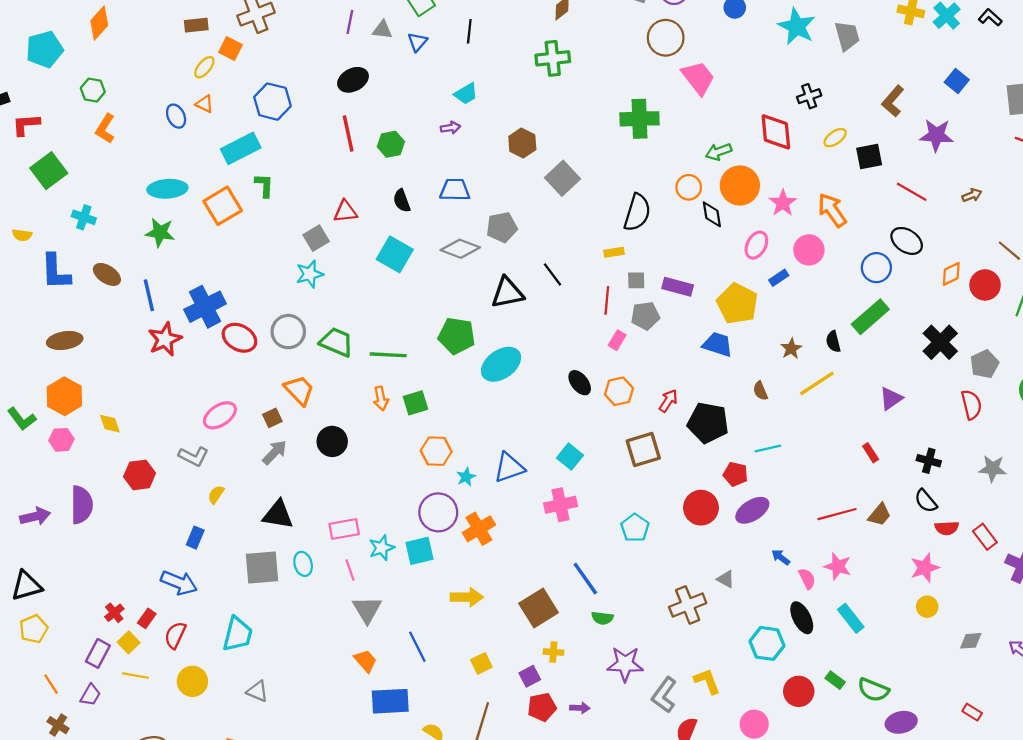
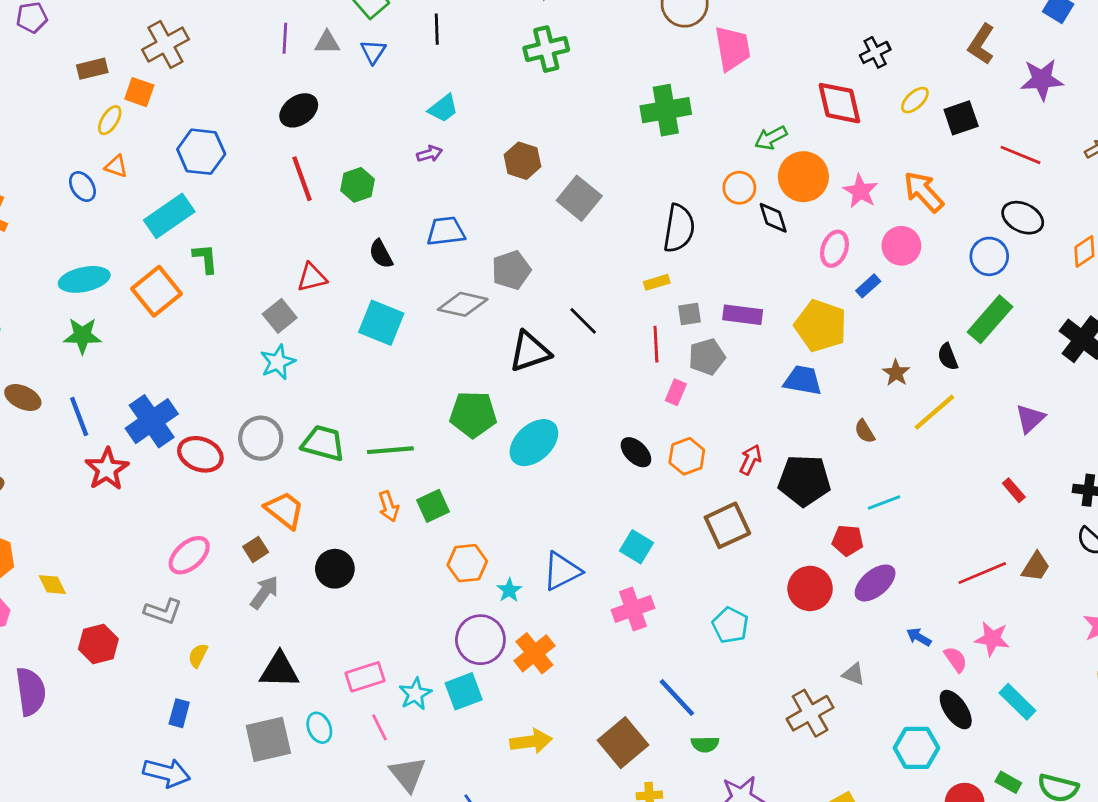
pink trapezoid: (698, 78) -> (733, 48), turned 36

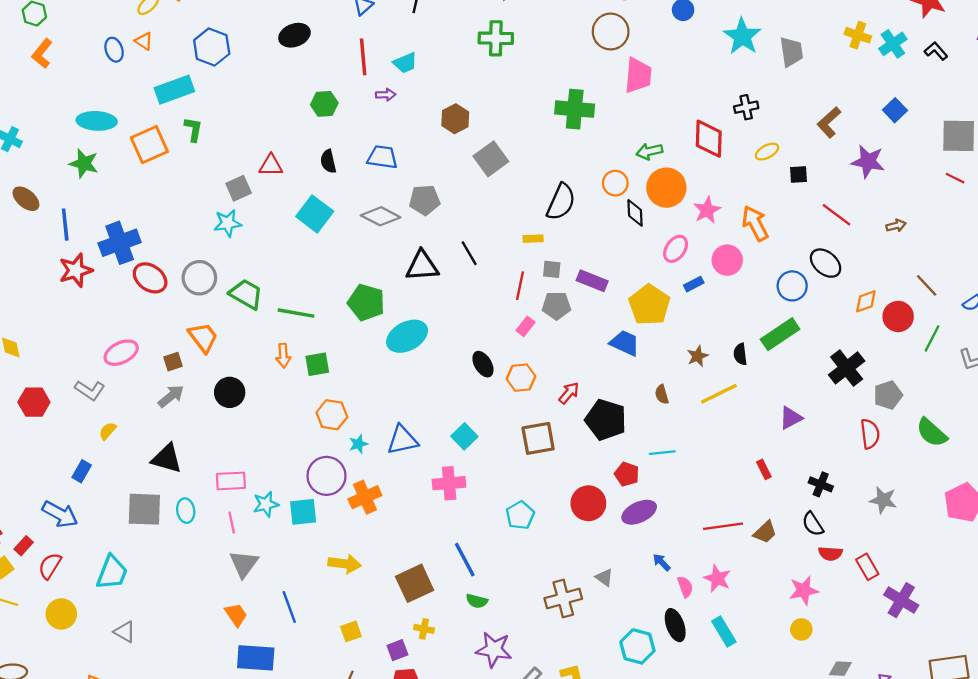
black square: (961, 118) -> (799, 175), size x0.7
red line: (302, 179) -> (363, 57), moved

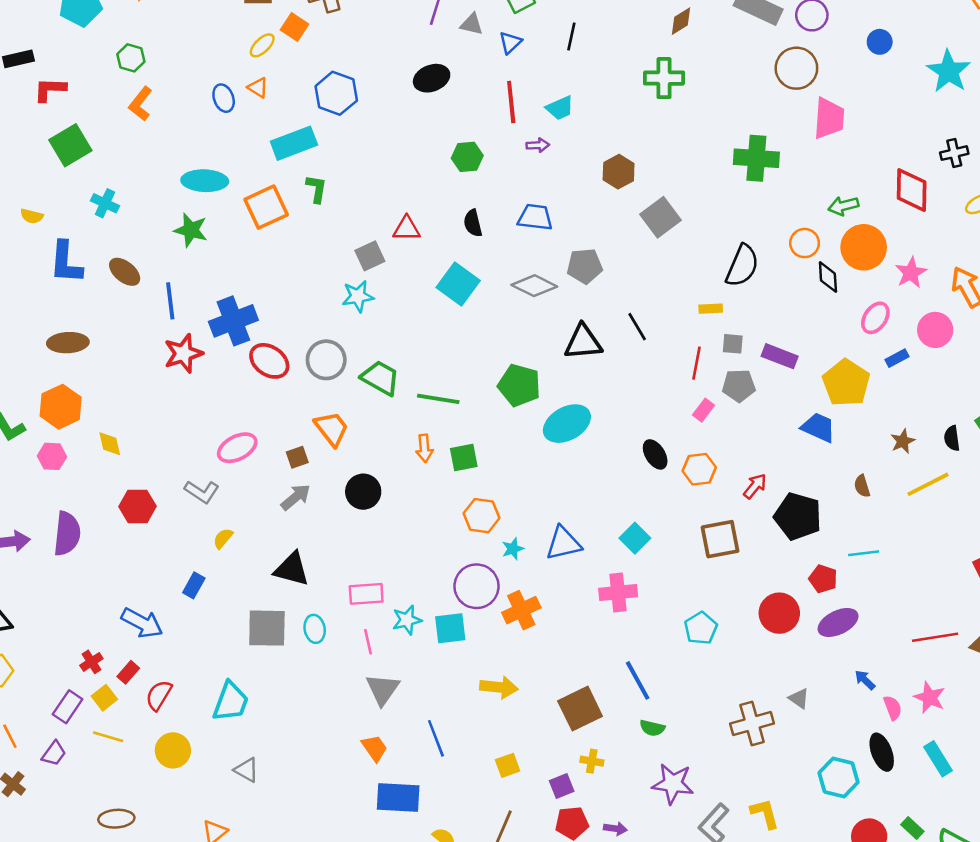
blue arrow: (60, 514) -> (142, 623), moved

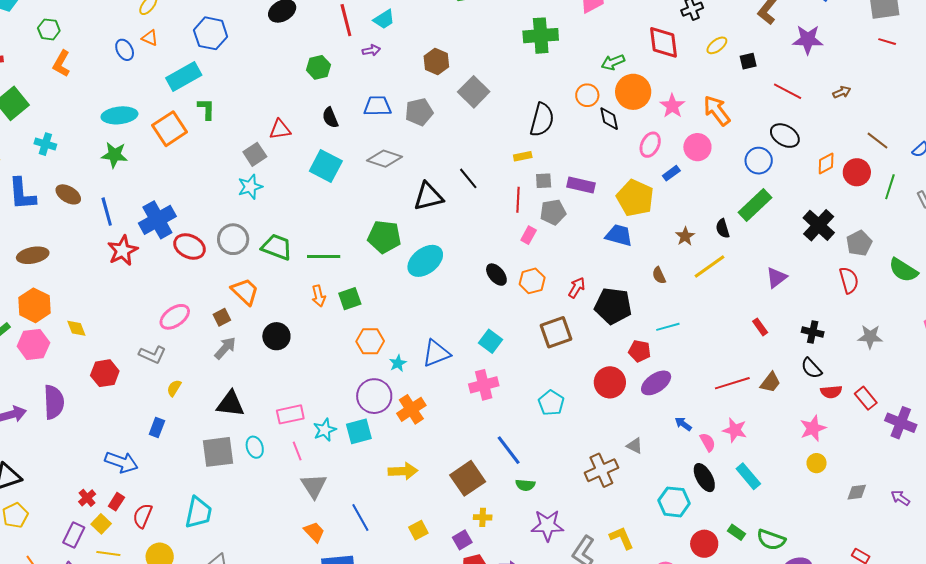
gray pentagon: (585, 266) -> (419, 112), moved
pink hexagon: (52, 456) -> (33, 344), size x1.4

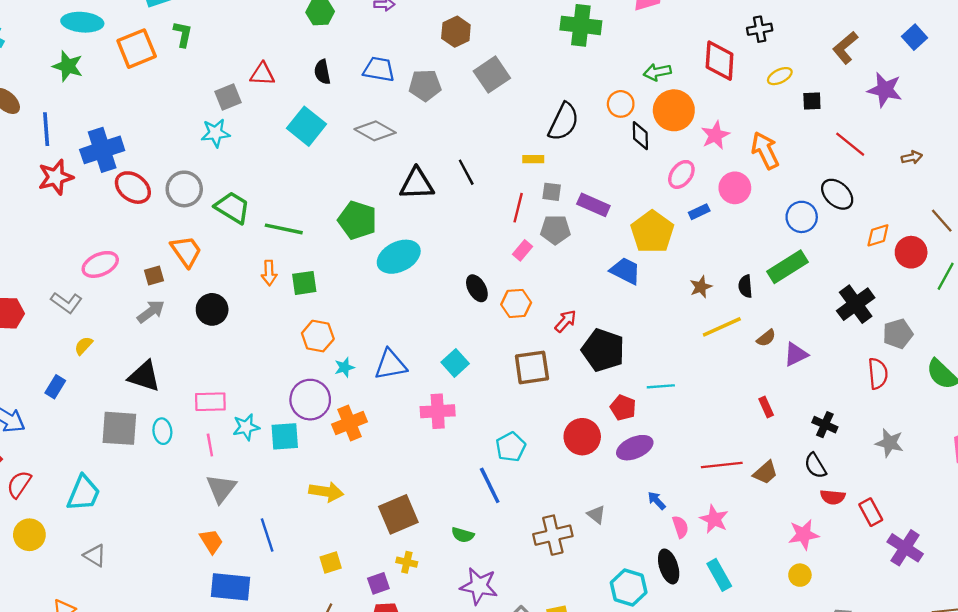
brown semicircle: (659, 275) -> (766, 338), moved, turned -114
blue line: (509, 450) -> (490, 485), moved

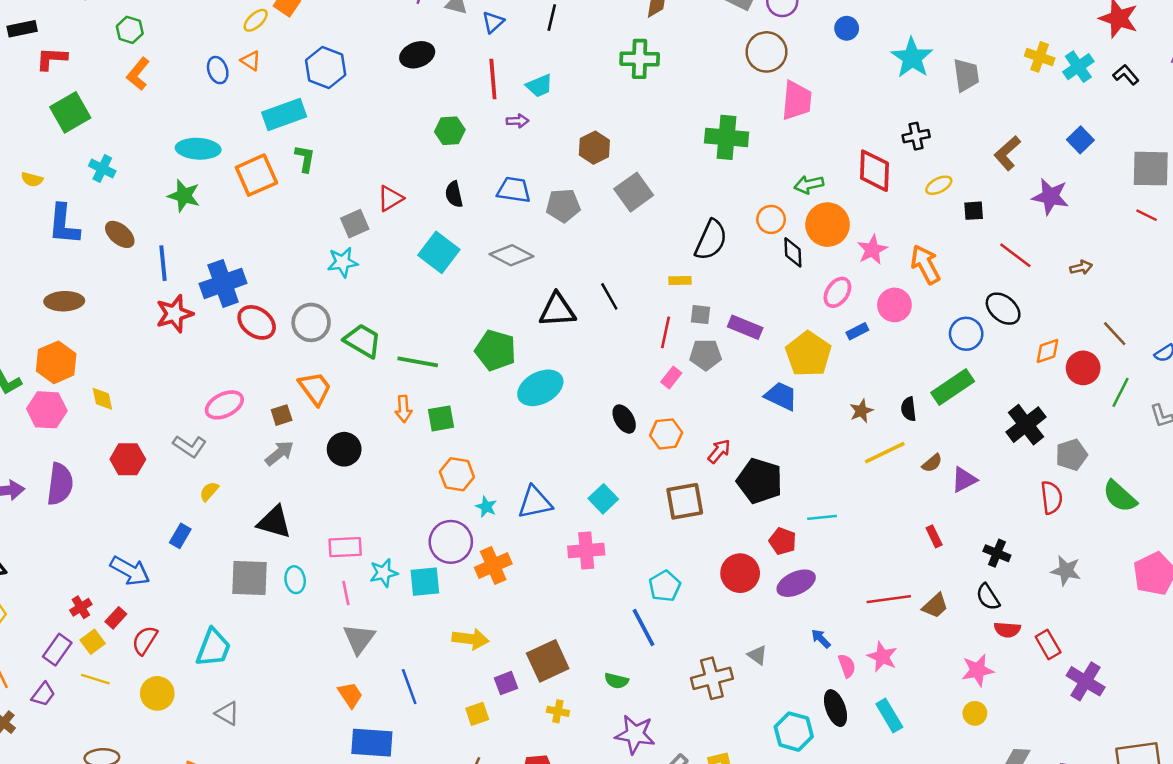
red triangle: (262, 74) -> (390, 198), turned -32
cyan star: (344, 367) -> (486, 507), turned -30
purple square: (378, 583) -> (506, 683), moved

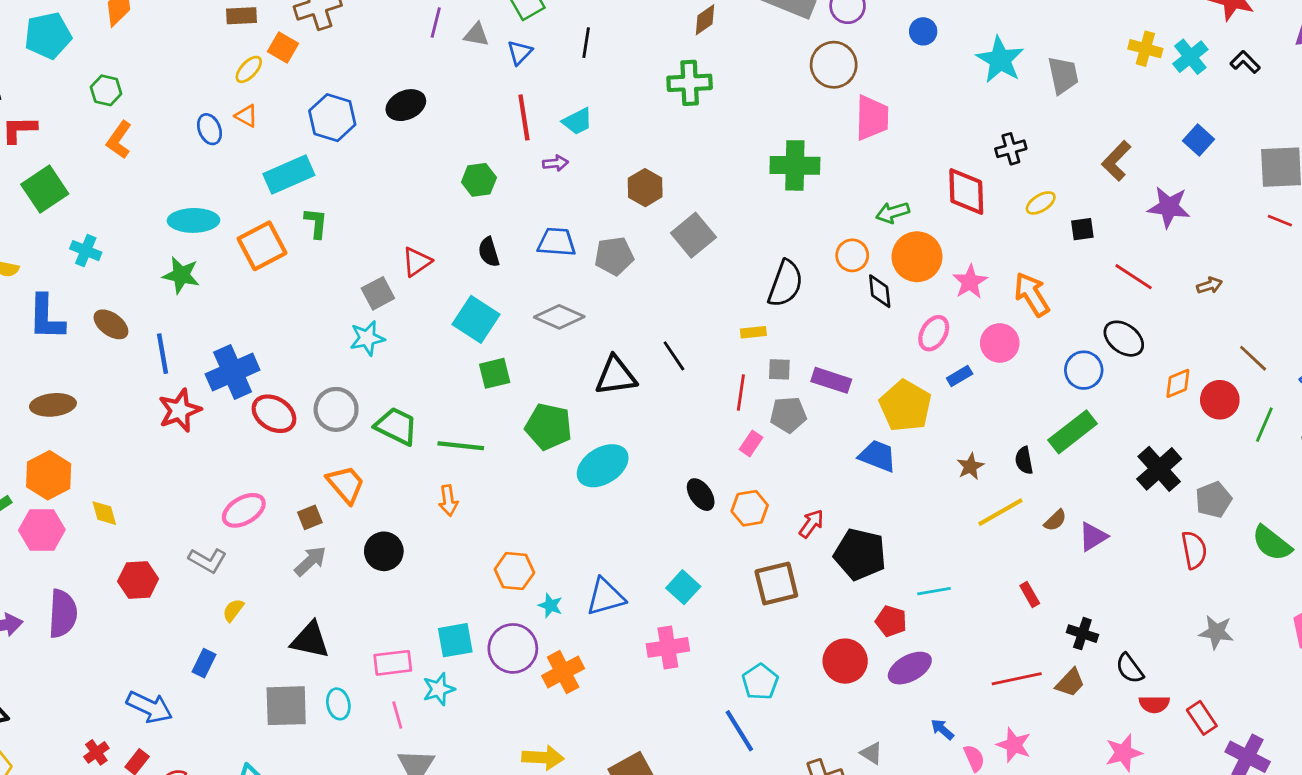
black ellipse: (417, 55) -> (406, 105), moved
green square: (441, 418) -> (495, 373), moved
red rectangle: (934, 536) -> (1030, 594), moved
black cross: (997, 553) -> (1082, 634), moved
cyan square: (425, 582) -> (455, 640), moved

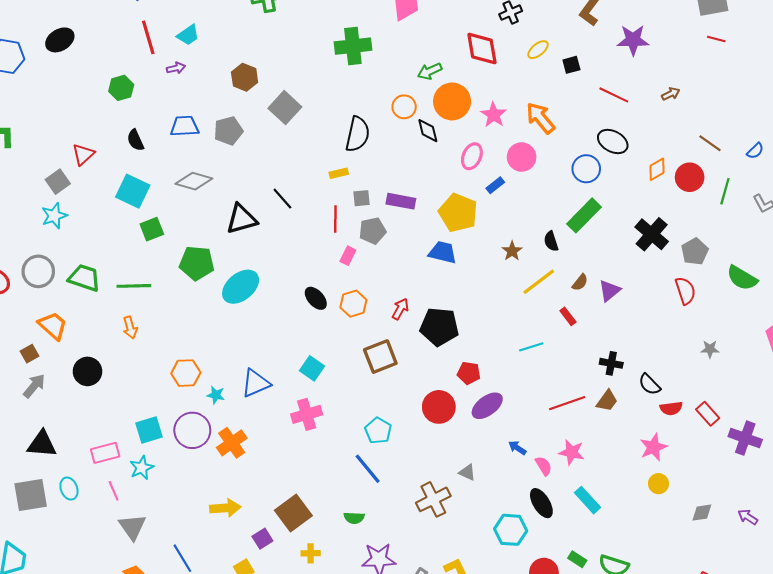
cyan line: (934, 591) -> (531, 347), moved
red rectangle: (1030, 594) -> (568, 316), moved
gray star: (1216, 632) -> (710, 349), size x0.7

